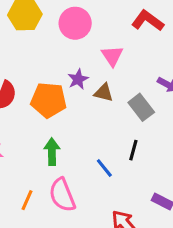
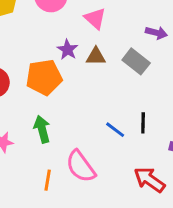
black line: (133, 150) -> (143, 123), moved
green arrow: (52, 152) -> (42, 129), moved

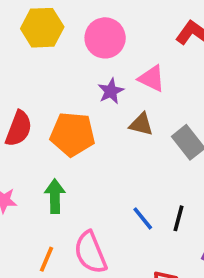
pink triangle: (95, 18) -> (152, 78), turned -30
purple star: (68, 50) -> (111, 91), moved

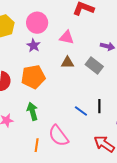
purple star: (111, 91) -> (33, 45), moved

